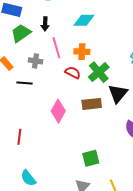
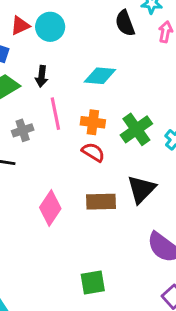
gray cross: (35, 61) -> (23, 130), turned -32
green cross: (99, 72) -> (136, 129), moved
red semicircle: (73, 73) -> (93, 152), moved

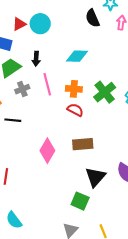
gray cross: (23, 130) -> (22, 89), moved
black triangle: (141, 189) -> (95, 177), moved
green square: (93, 282) -> (80, 201), turned 36

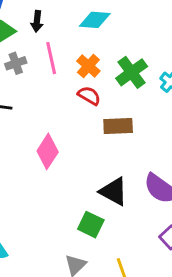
orange cross: (74, 89) -> (88, 66), turned 35
brown rectangle: (83, 144) -> (118, 126), moved
black triangle: (95, 177) -> (114, 191), turned -45

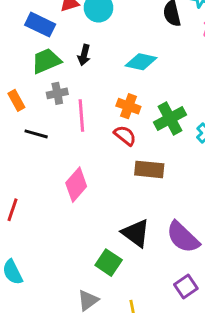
pink line: (51, 58) -> (81, 115), moved
orange cross: (88, 66) -> (128, 106), turned -30

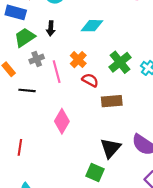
orange cross: (128, 106) -> (78, 60), moved, turned 35
black triangle: (136, 233) -> (110, 148), turned 45

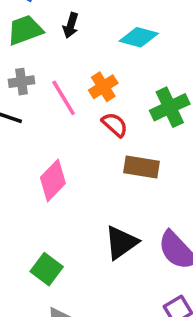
gray cross: (37, 59) -> (21, 82), moved
pink line: (57, 72) -> (64, 98), turned -30
green square: (95, 172) -> (47, 269), moved

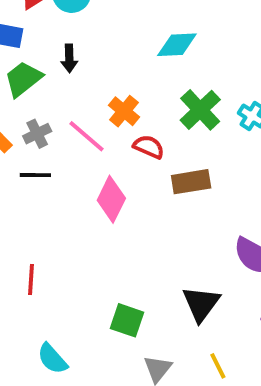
cyan diamond: (139, 37) -> (177, 45), moved
pink diamond: (53, 180) -> (111, 199), moved
black triangle: (121, 243) -> (201, 304), moved

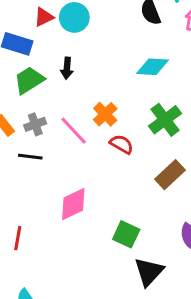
brown rectangle: (191, 182) -> (170, 175), moved, turned -40
pink diamond: (111, 199) -> (73, 204), moved, turned 32
green square: (127, 320) -> (126, 234), moved

